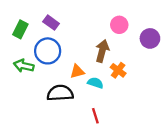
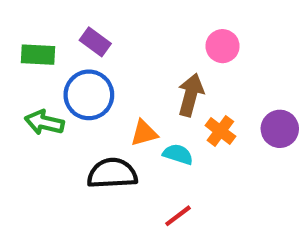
green rectangle: (20, 29) -> (38, 55), turned 66
purple circle: (150, 38) -> (280, 129), moved
red line: (95, 116) -> (178, 216), turned 70

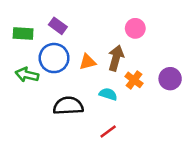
orange triangle: (144, 133) -> (88, 62), moved

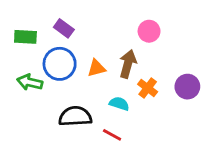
red line: (108, 132) -> (112, 135), moved, turned 66

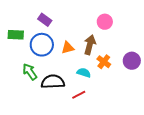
green rectangle: (25, 37) -> (16, 35), moved
green arrow: (30, 82) -> (30, 72), moved, turned 42
red line: (112, 135) -> (79, 95), turned -56

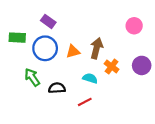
pink circle: (105, 22) -> (134, 26), moved
black semicircle: (53, 82) -> (57, 88), size x0.7

